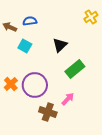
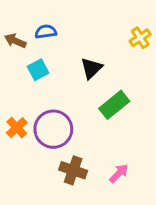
yellow cross: (91, 17) -> (140, 38), moved
cyan square: (25, 46) -> (38, 70), turned 32
pink arrow: (68, 99) -> (119, 173), moved

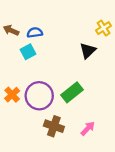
blue semicircle: (46, 32) -> (35, 33), moved
black triangle: (91, 68) -> (88, 51), moved
green rectangle: (114, 105) -> (72, 92), moved

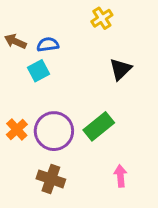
yellow cross: (104, 28) -> (102, 18), moved
brown cross: (54, 126) -> (51, 179), moved
pink arrow: (88, 128) -> (120, 176), turned -49

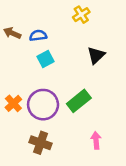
cyan square: (39, 71) -> (45, 59), moved

